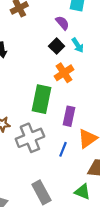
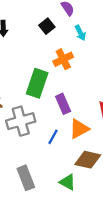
black square: (57, 46) -> (47, 26), moved
purple rectangle: (69, 116) -> (63, 104), turned -42

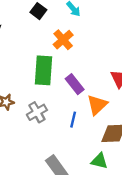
gray cross: (21, 121) -> (37, 112), size x0.7

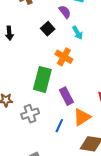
orange cross: (63, 40) -> (64, 57), turned -30

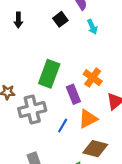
orange cross: (64, 57) -> (93, 78), moved
gray cross: (30, 114) -> (32, 110), size x1.4

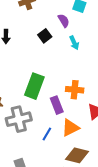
orange cross: (93, 78) -> (75, 90), turned -30

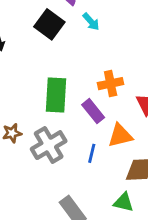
black square: (45, 36) -> (49, 24), size x1.5
orange triangle: (70, 128) -> (120, 135), turned 30

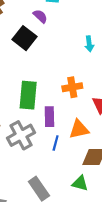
cyan arrow: (91, 22) -> (89, 44), moved, turned 32
purple rectangle: (93, 111) -> (49, 117), moved, turned 36

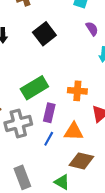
purple semicircle: (40, 16) -> (92, 29), moved
green rectangle: (28, 95) -> (34, 88), turned 40

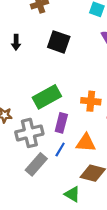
black square: (44, 34) -> (59, 42), turned -35
gray rectangle: (22, 177) -> (36, 164), moved, turned 60

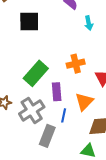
orange triangle: (86, 143) -> (84, 102), turned -30

